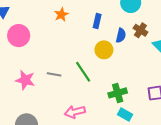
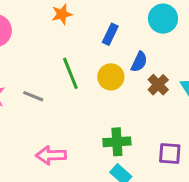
brown cross: (140, 30) -> (158, 85), moved
green line: (83, 72) -> (70, 73), moved

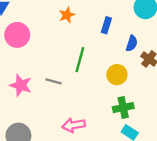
green line: (70, 73) -> (80, 60), turned 45
yellow circle: (111, 77) -> (117, 75), moved

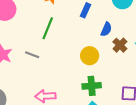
green line: (80, 60) -> (48, 28), moved

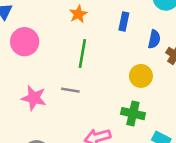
green cross: (92, 86) -> (133, 114), moved, turned 30

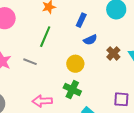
blue semicircle: (154, 39) -> (90, 40), moved, turned 40
yellow circle: (141, 76) -> (75, 64), moved

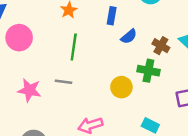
yellow circle: (75, 64) -> (121, 87), moved
green cross: (72, 90) -> (148, 71), moved

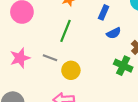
yellow circle: (121, 87) -> (71, 70), moved
pink star: (29, 90) -> (20, 58), turned 30

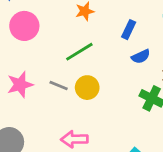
green line: (66, 31) -> (79, 52), turned 35
yellow circle: (71, 70) -> (87, 88), moved

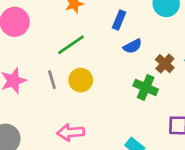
gray line: (59, 86) -> (52, 80), turned 54

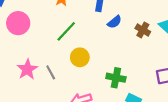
gray line: (52, 80) -> (51, 72), moved
green cross: (146, 87) -> (116, 78), moved

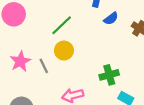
yellow circle: (80, 57) -> (64, 51), moved
green cross: (116, 78) -> (109, 75), turned -30

